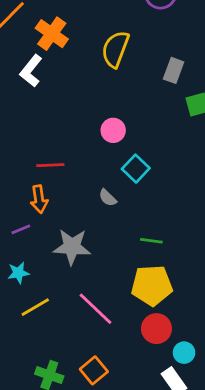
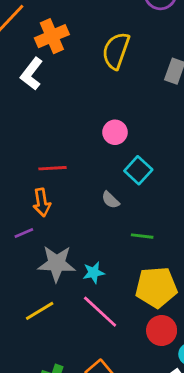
orange cross: (52, 34) -> (52, 36), turned 32
green line: (151, 241) -> (142, 236), moved
gray star: (72, 247) -> (57, 263), moved
cyan star: (18, 273) -> (94, 273), moved

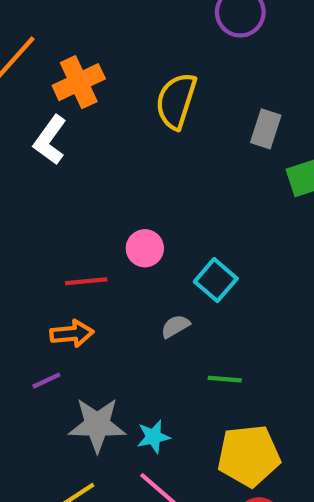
pink circle: (115, 132) -> (145, 248), moved
gray semicircle: (110, 200) -> (175, 326), turned 108
orange arrow: (42, 203) -> (72, 334), turned -84

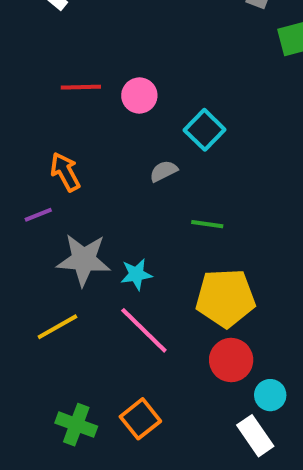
red line: (86, 281) -> (81, 87), moved
orange arrow: (72, 334) -> (65, 172), turned -117

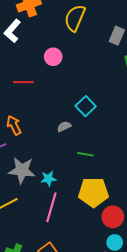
pink circle: (139, 95) -> (53, 57), moved
pink line: (144, 330) -> (51, 207), turned 60
red circle: (231, 360) -> (113, 217), moved

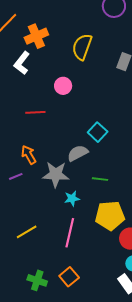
gray semicircle: (64, 126) -> (78, 153), size x1.5
gray star: (22, 170) -> (56, 174), moved
cyan star: (48, 179) -> (72, 199), moved

